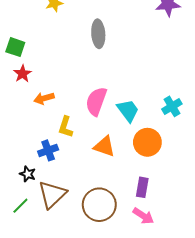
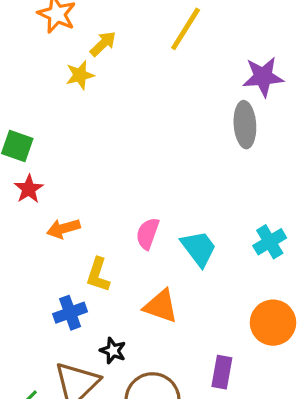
gray ellipse: (98, 34) -> (245, 125), moved
pink semicircle: (96, 101) -> (148, 233), size x0.7
orange circle: (147, 142) -> (273, 323), moved
black star: (28, 174) -> (113, 351), moved

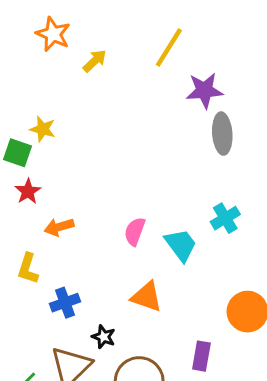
yellow star: (80, 75) -> (43, 129), moved, turned 30
purple star: (263, 77) -> (204, 91), moved
cyan cross: (270, 242) -> (225, 218), moved
yellow L-shape: (98, 275) -> (28, 269), moved

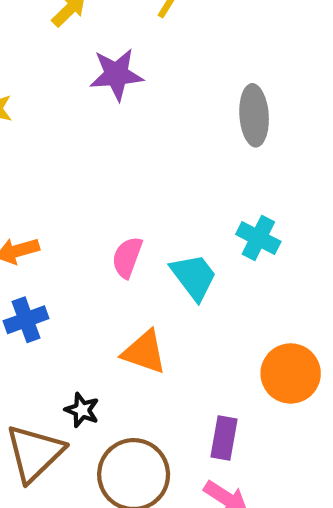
purple star: (204, 91) -> (116, 74), moved
cyan cross: (225, 218) -> (258, 238), turned -32
blue cross: (65, 303) -> (26, 320), moved

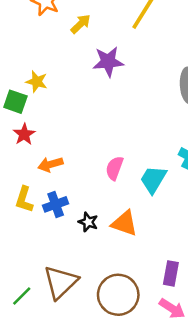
cyan trapezoid: (194, 277) -> (153, 179), turned -112
black star: (82, 410) -> (88, 222), moved

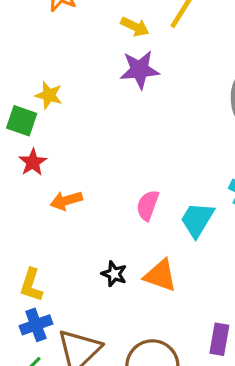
yellow arrow: (81, 24) -> (135, 27), moved, turned 70
yellow L-shape: (24, 199) -> (31, 285), moved
blue cross: (56, 204) -> (36, 325), moved

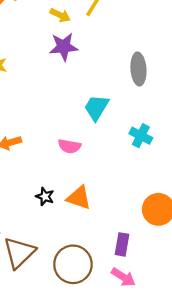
pink semicircle: (148, 205) -> (69, 146), turned -100
cyan trapezoid: (197, 220) -> (96, 108), moved

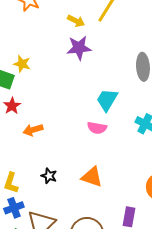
pink semicircle: (69, 146) -> (97, 128), moved
black star: (45, 196) -> (49, 176), moved

